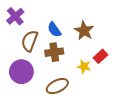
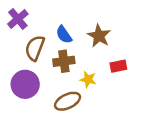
red rectangle: (100, 56) -> (118, 66), turned 32
yellow star: (84, 67) -> (88, 79), moved

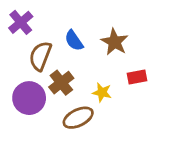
brown cross: (64, 61) -> (61, 83), moved, turned -30

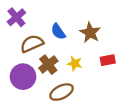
brown semicircle: (40, 56) -> (32, 44), turned 45
yellow star: (102, 92) -> (75, 63), moved

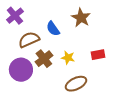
brown star: (90, 33) -> (81, 18), moved
brown ellipse: (62, 92) -> (76, 84), moved

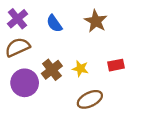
blue semicircle: (53, 29) -> (54, 24), moved
brown semicircle: (29, 40) -> (18, 47), moved

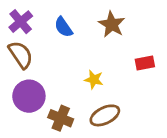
brown semicircle: (18, 47) -> (21, 55), turned 80
red rectangle: (116, 65) -> (145, 63), moved
brown cross: (52, 70) -> (61, 118), moved, turned -30

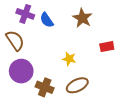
purple cross: (21, 22) -> (25, 14), moved, turned -30

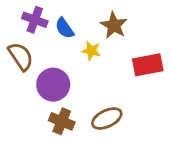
red rectangle: (107, 47) -> (148, 65), size x1.5
yellow star: (69, 59) -> (91, 51), moved
purple circle: (21, 71) -> (53, 85), moved

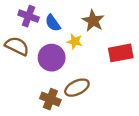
brown semicircle: (21, 56) -> (17, 46), turned -30
purple circle: (53, 85) -> (52, 58), moved
brown ellipse: (107, 119) -> (77, 88), moved

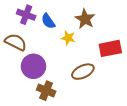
purple circle: (52, 58) -> (33, 66), moved
brown ellipse: (77, 88) -> (83, 72), moved

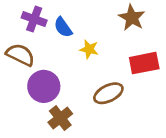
brown star: (85, 19) -> (132, 18), moved
brown cross: (46, 91) -> (60, 118), turned 30

